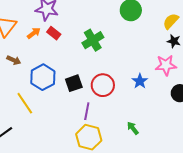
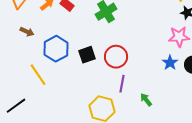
blue star: (140, 81) -> (170, 63), moved
purple line: (87, 111) -> (122, 84), moved

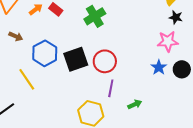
black square: (87, 55) -> (76, 59), size x1.4
green arrow: (146, 100) -> (135, 104), turned 104

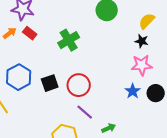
black star: (176, 17) -> (142, 41), moved
black square: (76, 59) -> (50, 83), size x0.7
purple line: (111, 88) -> (85, 112), turned -60

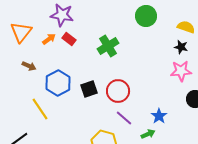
yellow semicircle: (147, 21) -> (186, 27), turned 66
blue star: (133, 91) -> (159, 116), moved

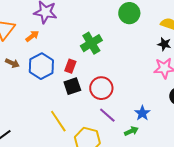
red rectangle: (69, 39) -> (70, 66), moved, turned 72
blue hexagon: (58, 83) -> (41, 66), moved
yellow line: (40, 109) -> (58, 121), moved

